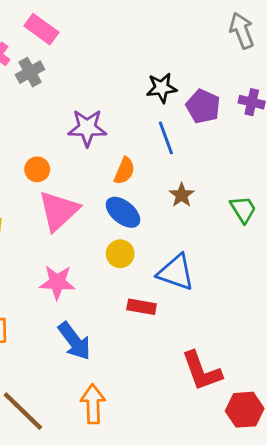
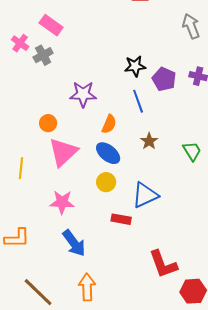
blue triangle: (176, 272) -> (145, 195), turned -44

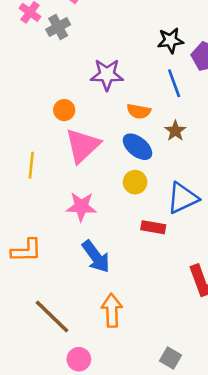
orange semicircle: (109, 124) -> (139, 111), turned 78
brown star: (149, 141) -> (175, 131), moved

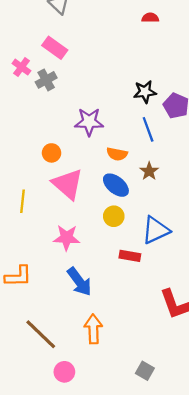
pink triangle: (83, 145) -> (68, 184), turned -36

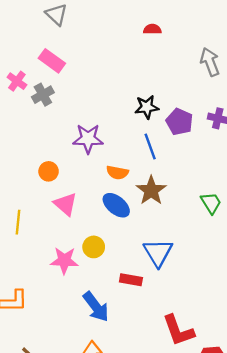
brown star: (149, 171) -> (151, 191), size x1.5
pink triangle: (68, 184) -> (65, 204), size x0.7
yellow circle: (114, 216) -> (94, 247), moved
blue triangle: (156, 230) -> (158, 253), turned -36
blue arrow: (79, 282) -> (96, 307), moved

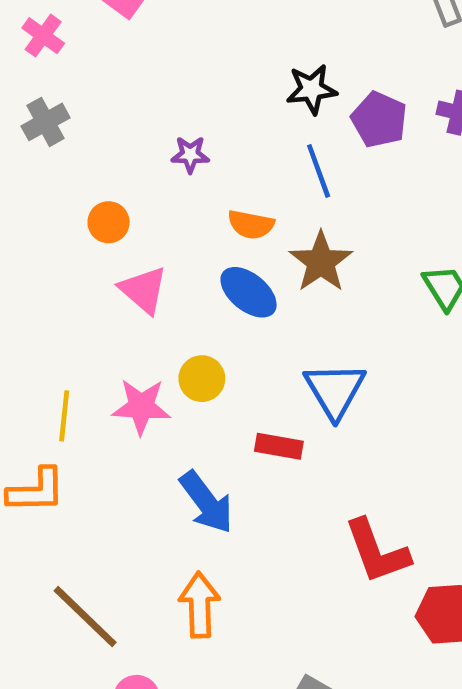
gray cross: (43, 95) -> (46, 122), moved
purple star: (88, 139) -> (190, 155), size x0.6
yellow line: (18, 222) -> (64, 416), moved

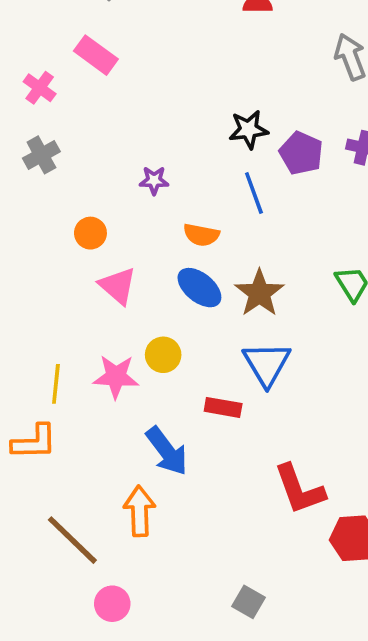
brown star: (321, 262) -> (259, 293), moved
orange arrow: (200, 605) -> (140, 511), moved

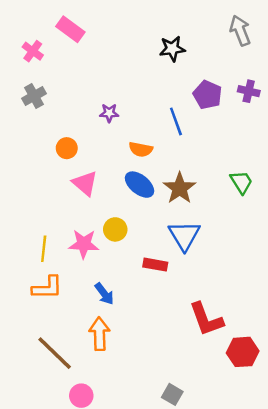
black star: (249, 130) -> (172, 49), moved
orange L-shape: (34, 442) -> (47, 288), moved
blue arrow: (167, 451) -> (104, 294), moved, size x0.7

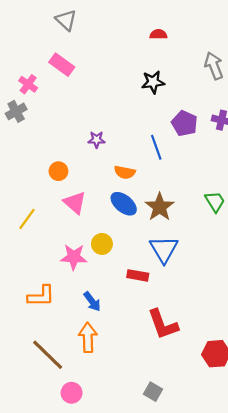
gray cross: (34, 96) -> (16, 111), moved
yellow line: (44, 249) -> (27, 219), moved, turned 30
red L-shape: (206, 319) -> (163, 324), moved

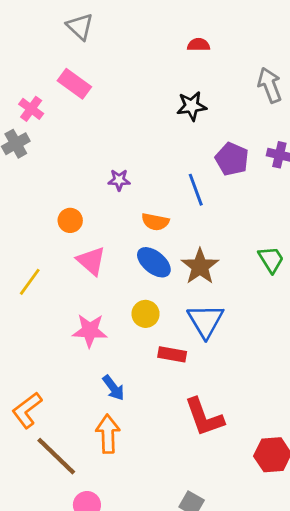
yellow circle: (102, 244) -> (146, 314), moved
orange L-shape: (41, 296) -> (27, 410), moved, turned 144

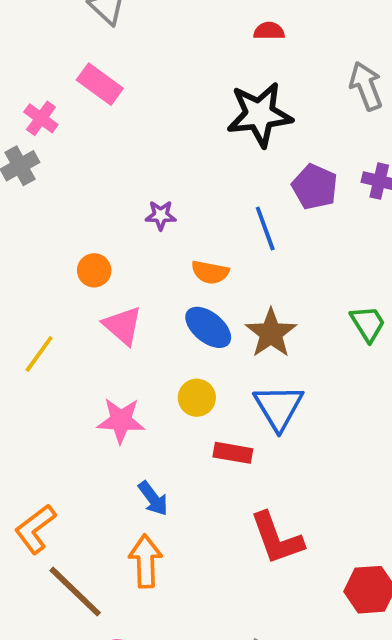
black star: (192, 106) -> (260, 114), size x1.6

